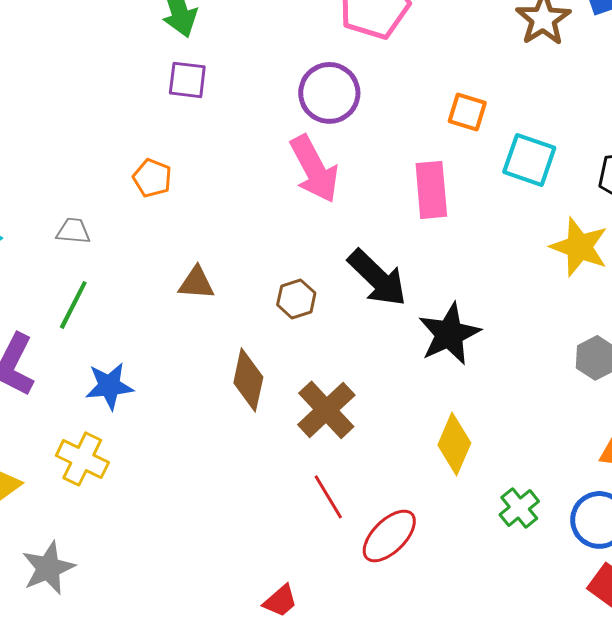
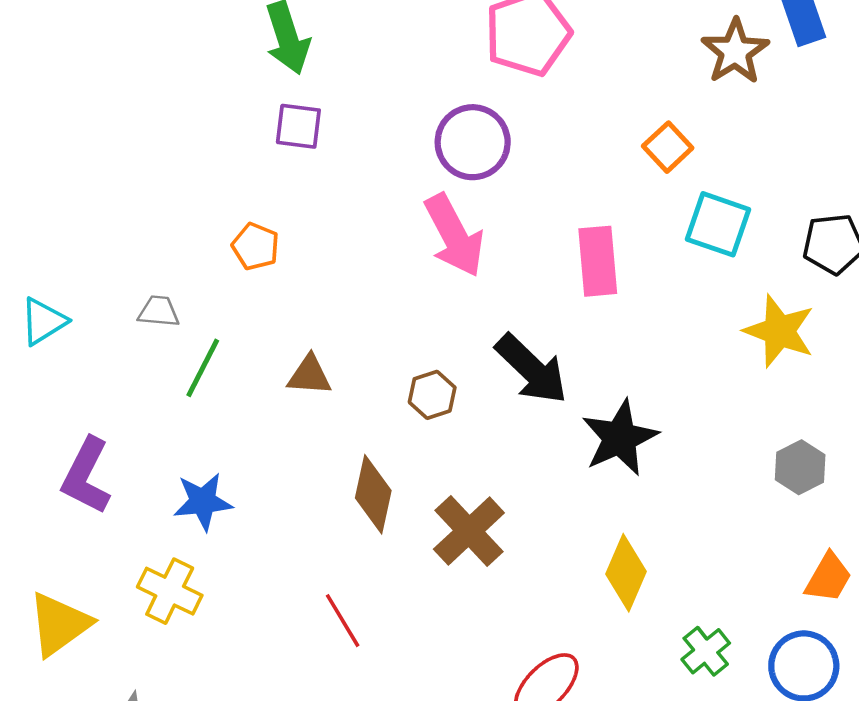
orange square: (467, 112) -> (668, 147), moved, turned 30
green line: (73, 305) -> (203, 368), moved
red line: (328, 497) -> (343, 621), moved

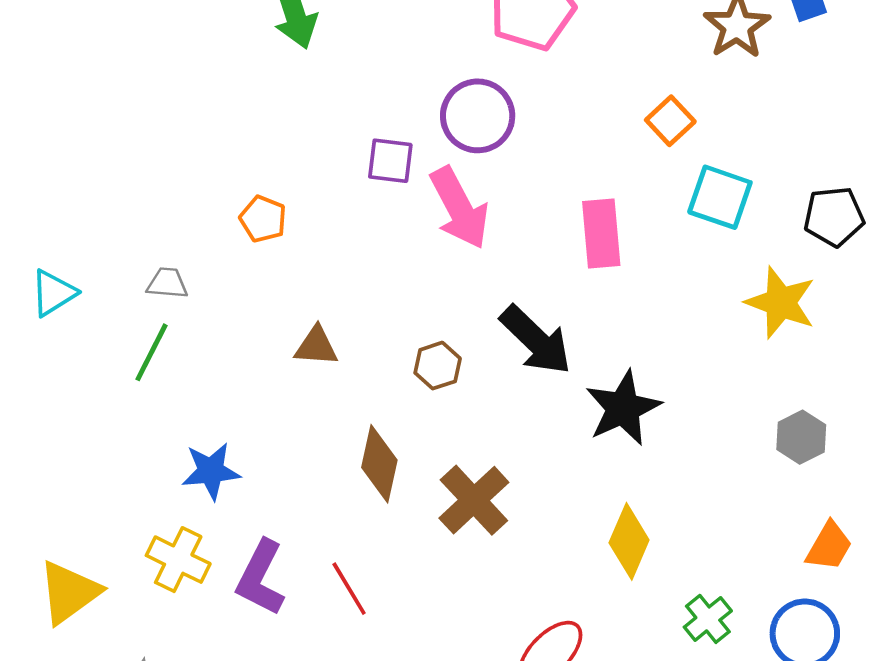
purple square: (298, 126) -> (390, 161), moved
green line: (203, 368) -> (152, 352), moved
purple L-shape: (86, 476) -> (261, 578), moved

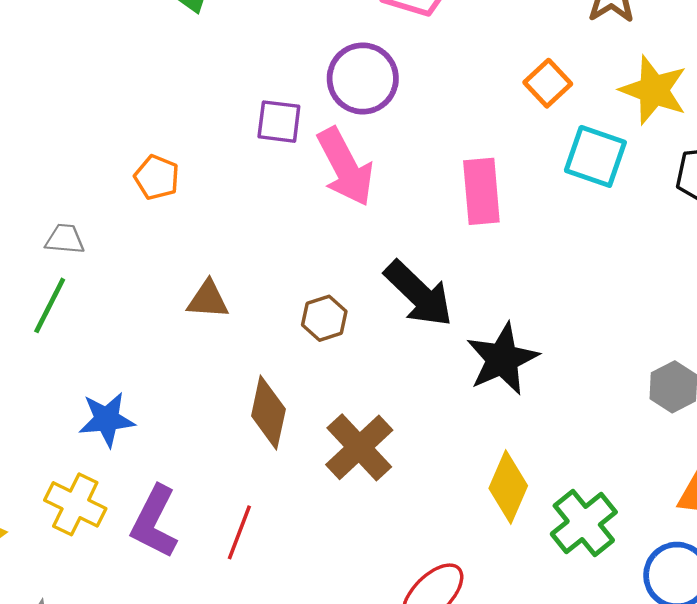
yellow star: (781, 303) -> (654, 90), moved
red line: (349, 589) -> (239, 532), turned 52
green cross: (708, 619) -> (584, 523), moved, size x1.4

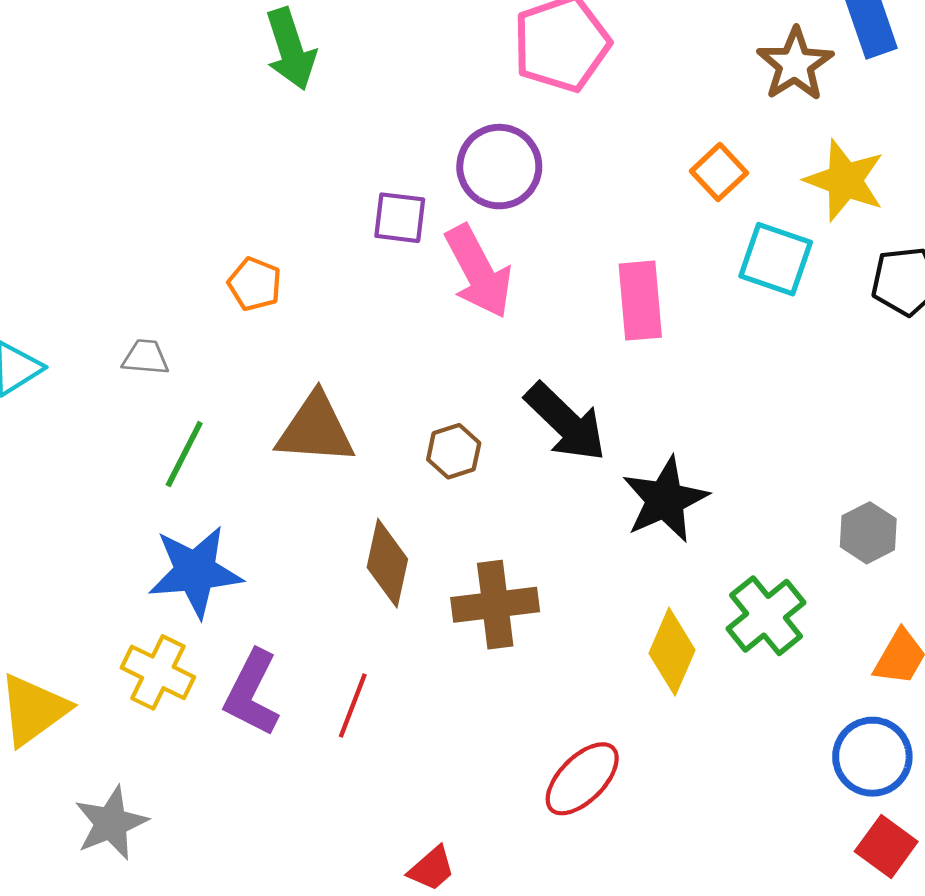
brown triangle: (208, 300) -> (315, 429), size x1.6
green line: (50, 305) -> (184, 454), moved
blue star: (107, 419) -> (195, 571), size x1.4
brown cross: (359, 447) -> (495, 605), turned 36
green cross: (584, 523) -> (766, 616), moved

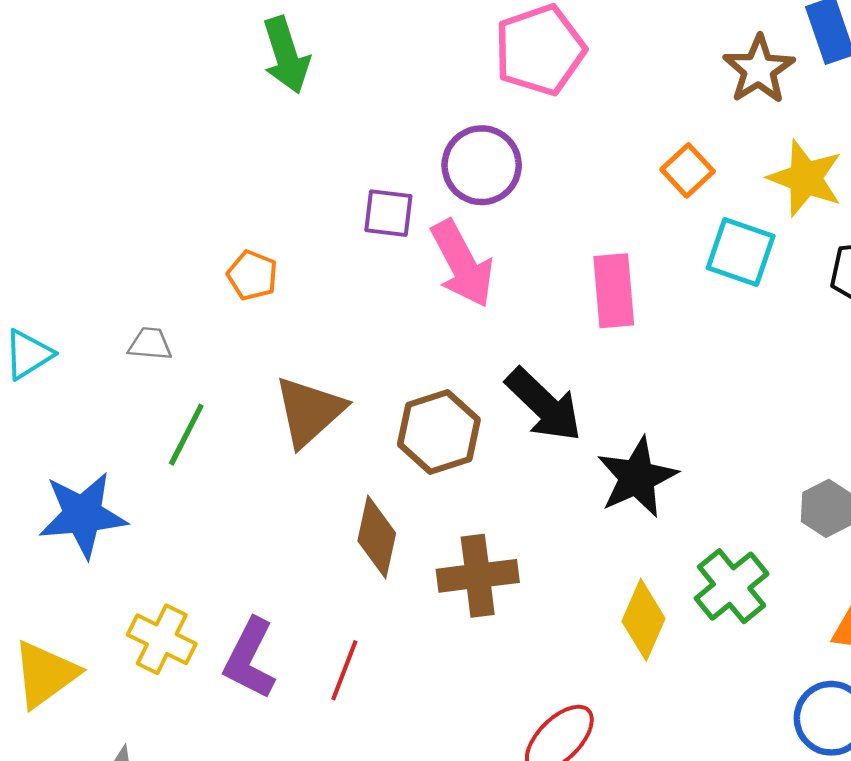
brown triangle: (315, 429) -> (309, 411), turned -46
brown hexagon: (454, 451) -> (439, 432), size x1.6
blue star: (195, 571) -> (83, 515), moved

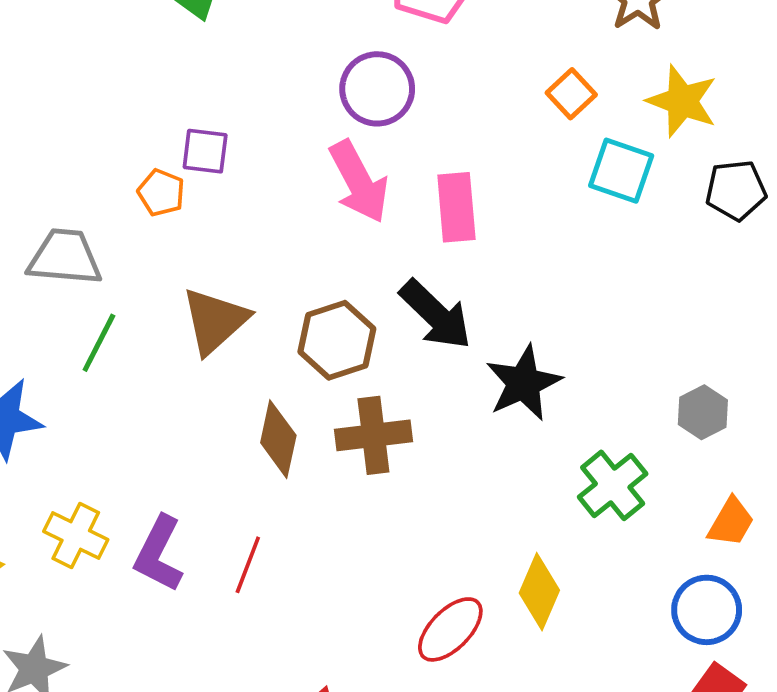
purple square: (388, 213) -> (205, 151), moved
pink rectangle: (614, 291) -> (456, 207), moved
gray trapezoid: (150, 344) -> (65, 257), size x1.8
brown cross: (478, 576) -> (373, 435), moved
yellow diamond: (644, 620) -> (539, 592), moved

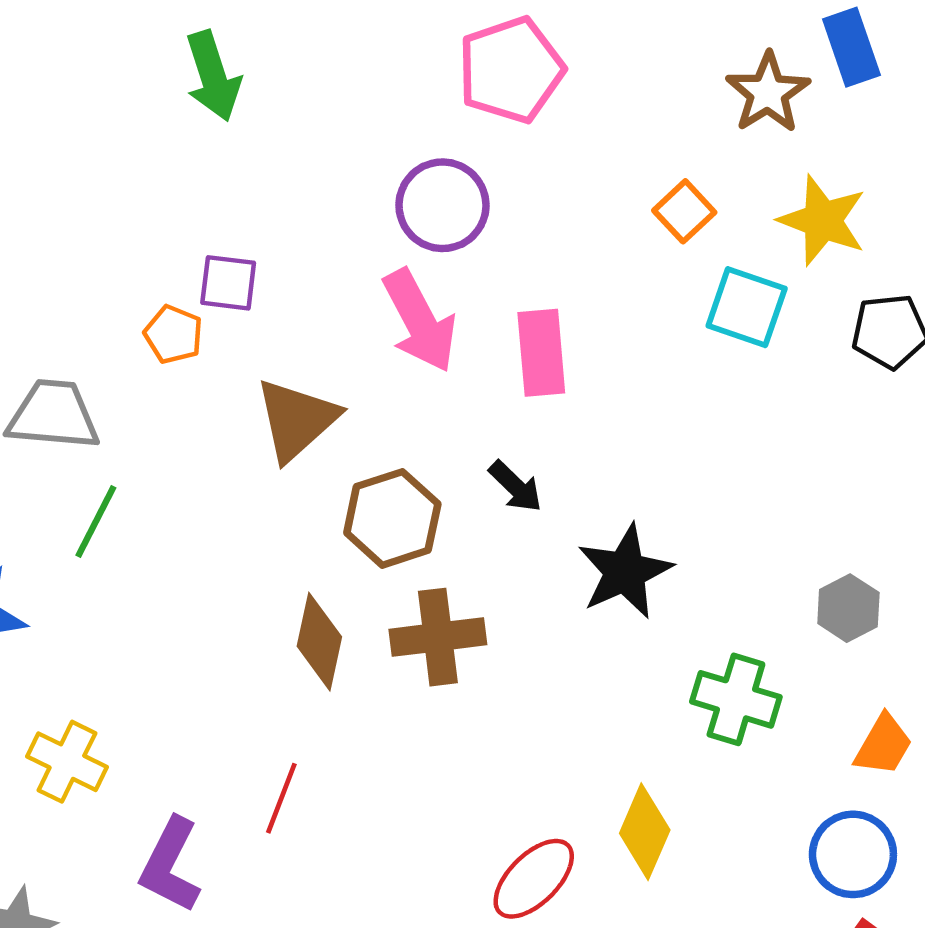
black arrow: (436, 315) -> (515, 487), size x0.6
brown triangle: (215, 321) -> (297, 420), moved
green cross: (613, 485) -> (736, 699), turned -34
purple L-shape: (159, 554) -> (170, 865), moved

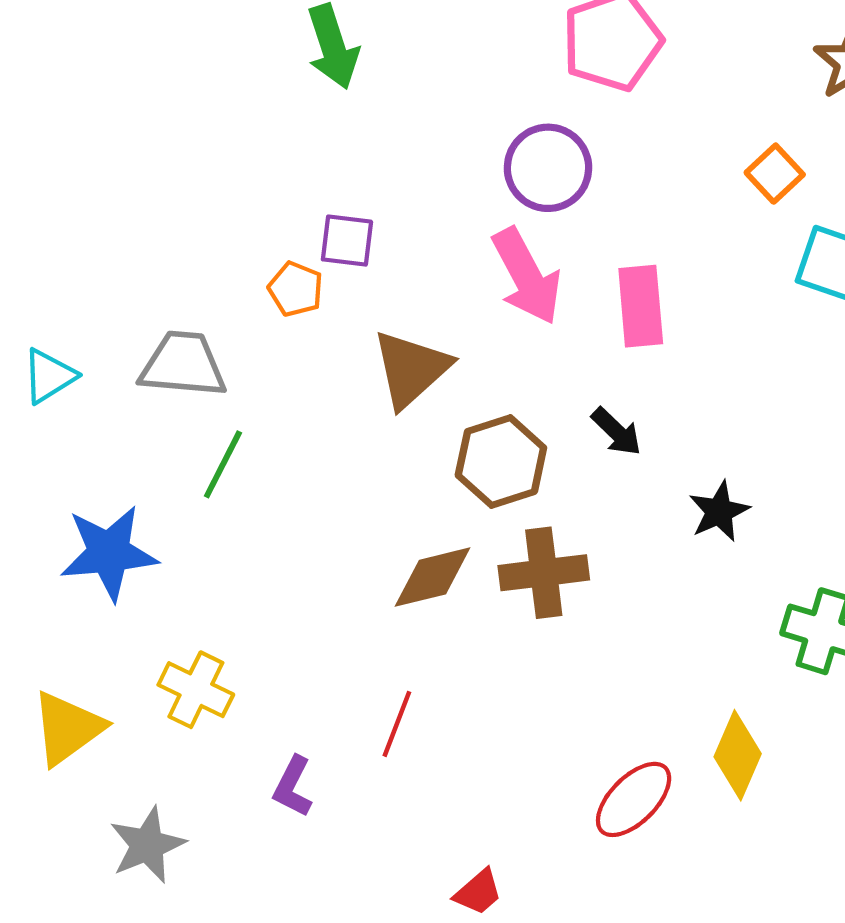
black star: (625, 572) -> (719, 511), size x0.7
brown diamond: (319, 642) -> (433, 577), turned 64
purple L-shape: (170, 865) -> (293, 787), size x0.7

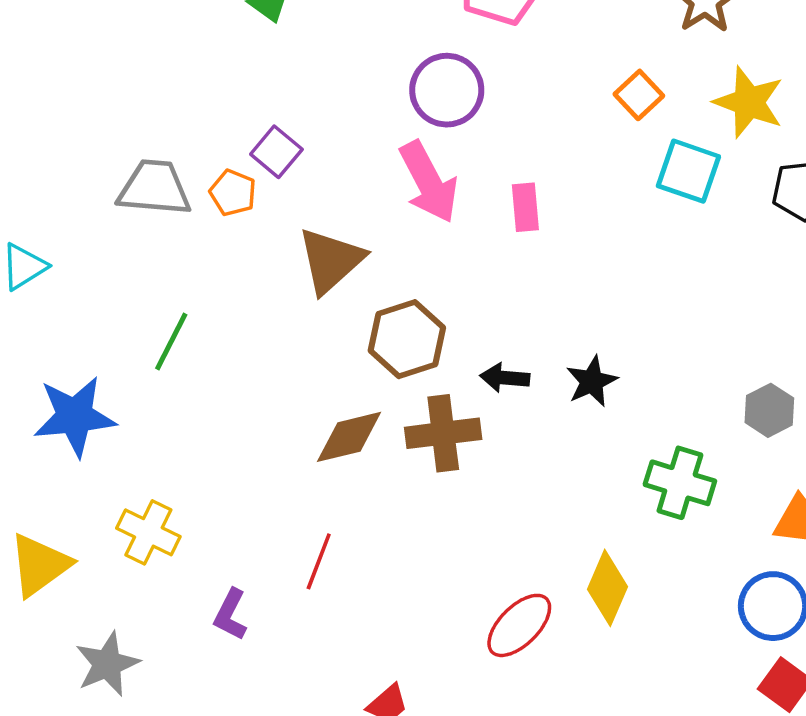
purple square: (347, 241) -> (276, 152), turned 33
pink rectangle: (641, 306) -> (525, 207), size x0.7
gray trapezoid: (183, 365) -> (154, 188), moved
black arrow: (616, 432) -> (505, 378), moved, turned 141

